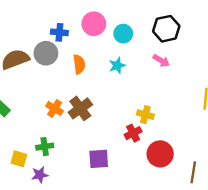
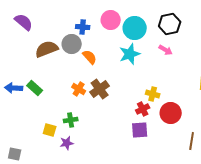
cyan circle: (123, 34) -> (135, 28), size x1.5
orange semicircle: (79, 64) -> (90, 57), moved, turned -35
cyan star: (117, 66) -> (130, 54), size x1.5
red circle: (160, 154) -> (171, 113), moved
purple square: (99, 159) -> (140, 130), moved

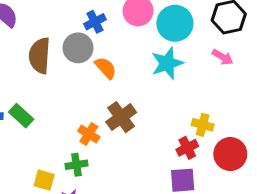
blue cross: (83, 27) -> (95, 22), turned -32
brown semicircle: (47, 49) -> (40, 56), turned -65
orange cross: (79, 89) -> (89, 134), moved

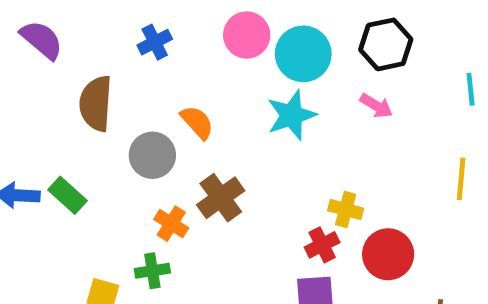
blue cross: (95, 22) -> (155, 42), moved
gray circle: (78, 48) -> (152, 155), moved

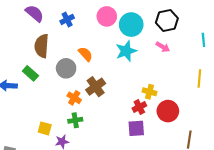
purple semicircle: (42, 40) -> (35, 13), moved
green rectangle: (68, 195) -> (30, 73), moved
green cross: (152, 271) -> (75, 120), moved

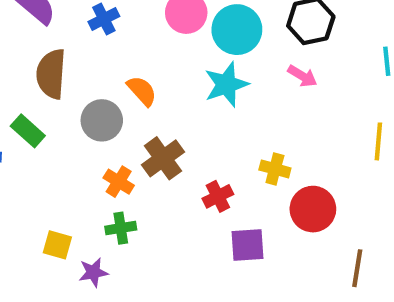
red cross: (139, 107) -> (218, 196), moved

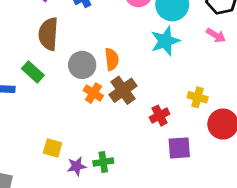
orange semicircle: (142, 91) -> (112, 59), moved, turned 35
orange cross: (119, 182) -> (93, 93), moved
green cross: (121, 228) -> (103, 162), moved

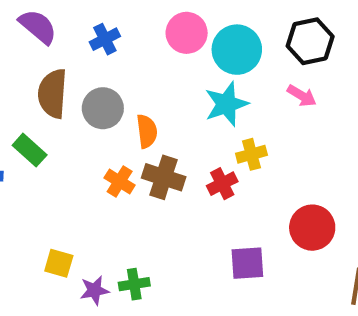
gray circle: (82, 65) -> (103, 108), moved
brown cross: (123, 90) -> (164, 177), turned -36
yellow cross: (198, 97) -> (251, 154), moved, turned -30
red cross: (160, 116) -> (222, 184), moved

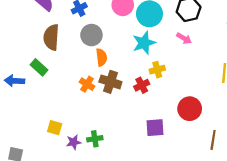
gray circle: (103, 108) -> (91, 35), moved

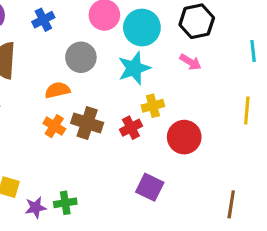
gray circle: (91, 35) -> (81, 57), moved
orange semicircle: (102, 57) -> (57, 90), moved, turned -96
red circle: (190, 109) -> (184, 137), moved
purple square: (155, 128) -> (150, 187), turned 30

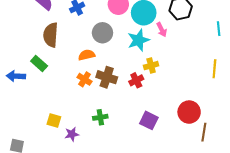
pink arrow: (190, 62) -> (162, 30), moved, turned 32
red circle: (184, 137) -> (189, 112), moved
green cross: (65, 203) -> (100, 117), moved

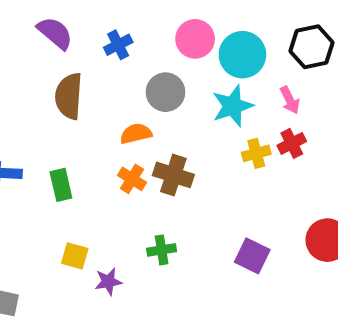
pink arrow: (162, 30) -> (290, 100), moved
green rectangle: (39, 63) -> (61, 185), moved, turned 35
red cross: (136, 80) -> (292, 143), moved

